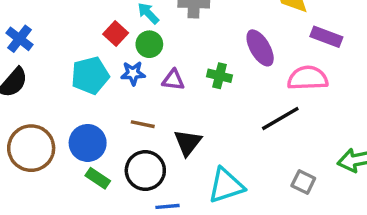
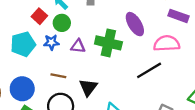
green cross: (219, 76) -> (108, 43), size x1.6

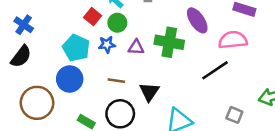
cyan pentagon: (23, 44) -> (76, 48), turned -30
blue circle: (22, 89) -> (70, 79), moved

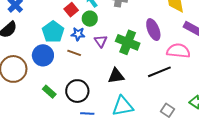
purple triangle: (136, 47) -> (101, 41), turned 40
brown line: (116, 81) -> (74, 53), moved
black triangle: (149, 92) -> (116, 76), moved, turned 36

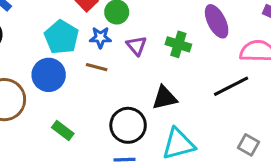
green cross: (128, 42) -> (178, 44), size x0.7
black circle: (77, 91) -> (128, 125), moved

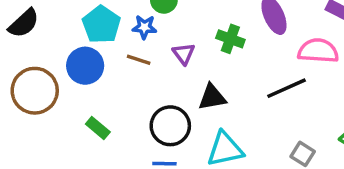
purple triangle: (136, 46) -> (184, 54), moved

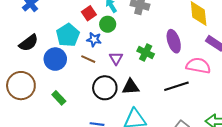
black semicircle: (24, 23) -> (29, 43), moved
brown circle: (35, 91) -> (21, 86), moved
black circle: (170, 126) -> (105, 88), moved

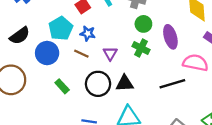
green circle: (108, 24) -> (143, 24), moved
green rectangle: (59, 98) -> (62, 86), moved

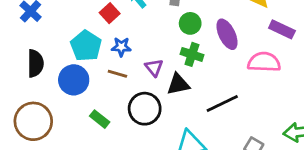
black semicircle: (20, 36) -> (35, 63), turned -45
black triangle: (125, 83) -> (178, 84), moved
black line: (172, 84) -> (222, 103), moved

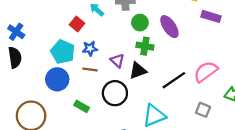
pink semicircle: (264, 62) -> (206, 72), moved, turned -30
black semicircle: (35, 63) -> (15, 57), moved

